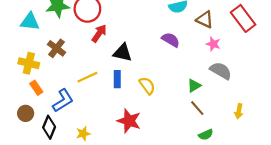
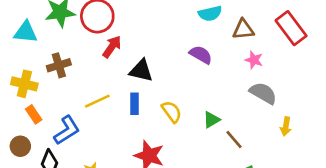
brown triangle: (205, 20) -> (243, 29), turned -30
brown cross: (57, 48) -> (59, 65), turned 36
green triangle: (194, 86) -> (211, 120), moved
yellow arrow: (239, 111) -> (286, 126), moved

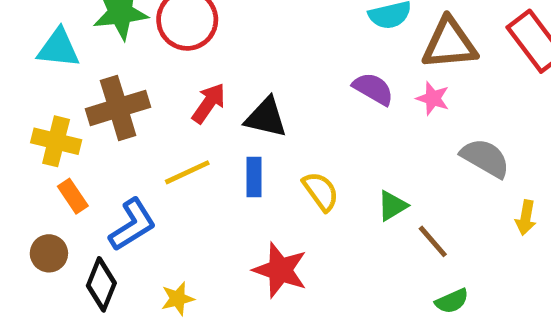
brown triangle: (243, 29) -> (449, 44), size x1.4
red arrow: (112, 47) -> (209, 103), moved
pink star: (254, 60) -> (433, 98), moved
brown cross: (59, 65) -> (118, 108), size x1.4

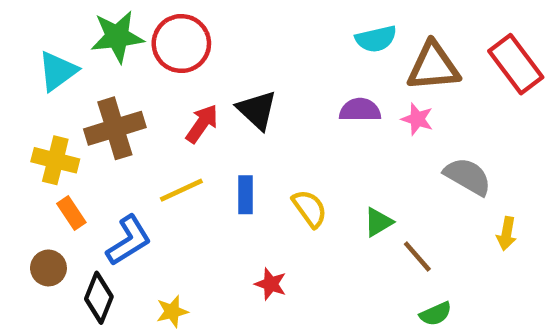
cyan triangle: (58, 48) -> (58, 71), turned -42
purple semicircle: (373, 89) -> (360, 110), turned -30
black triangle: (266, 117) -> (257, 110), moved, turned 30
red star: (280, 270) -> (271, 284), size x0.6

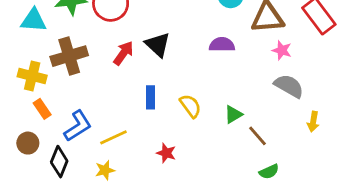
cyan triangle: (58, 71) -> (34, 20), turned 40
pink star: (417, 119) -> (282, 50), moved
yellow line: (181, 190) -> (113, 137), moved

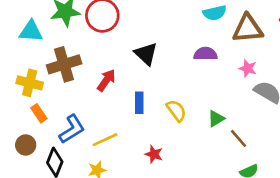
pink star: (282, 50) -> (248, 68), moved
red arrow: (123, 53) -> (106, 80), moved

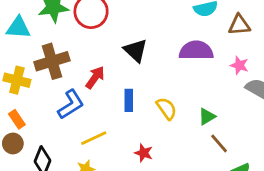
brown triangle: (248, 29) -> (239, 25), size x0.7
purple semicircle: (205, 54) -> (196, 50), size x1.4
orange rectangle: (39, 113) -> (17, 119), moved
blue L-shape: (72, 129) -> (71, 104), moved
brown line: (238, 138) -> (219, 143), moved

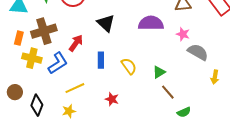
yellow cross: (17, 80) -> (32, 58), moved
orange rectangle: (17, 119) -> (19, 38), moved, turned 48

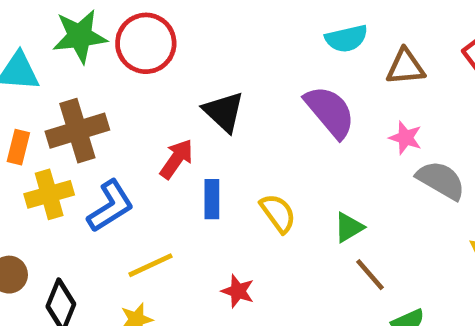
purple semicircle: (151, 23) -> (330, 112), turned 50
red arrow: (76, 43) -> (177, 159), moved
yellow cross: (32, 58) -> (49, 194), turned -30

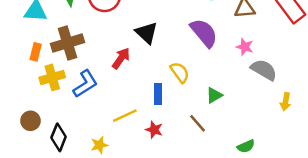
blue rectangle: (212, 199) -> (158, 94), moved
yellow semicircle: (278, 213) -> (180, 72), moved
yellow line: (151, 265) -> (125, 116), moved
brown line: (370, 275) -> (198, 123), moved

